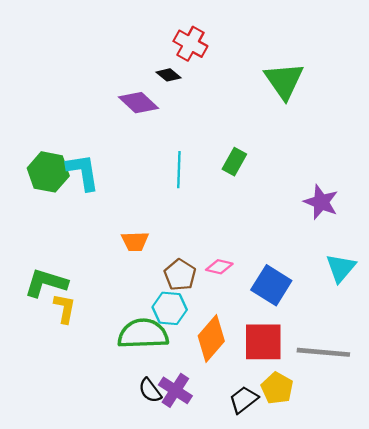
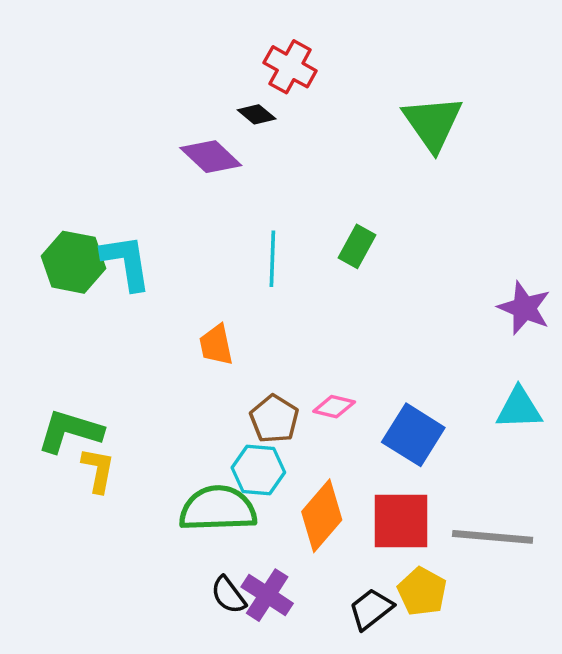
purple star: (321, 202) -> (524, 308), moved
orange trapezoid: (135, 241) -> (216, 345), moved, turned 80
cyan triangle: (341, 268) -> (519, 408), turned 48

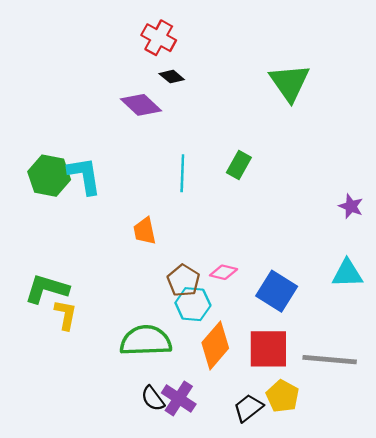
red cross: (290, 67) -> (159, 38), moved
purple star: (524, 308) -> (351, 206), size x0.7
cyan hexagon: (258, 470) -> (193, 304), moved

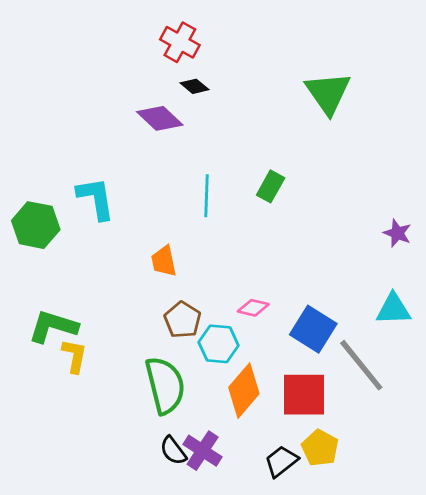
green hexagon: (49, 176) -> (36, 225), moved
brown pentagon: (183, 281) -> (183, 320), moved
green semicircle: (146, 341) -> (165, 385), turned 78
gray line: (330, 360) -> (361, 365), moved, turned 46

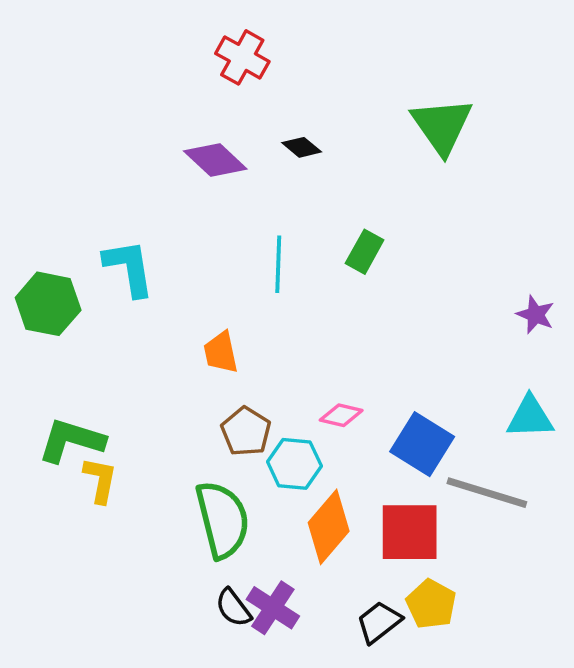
black diamond: (195, 86) -> (302, 147), moved
gray line: (361, 365) -> (487, 493), turned -34

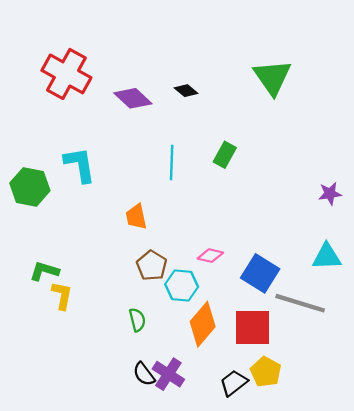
red cross: (242, 57) -> (66, 74), moved, size x1.5
purple star: (535, 315) -> (330, 194), turned -30
green L-shape: (71, 440) -> (44, 271), size x0.7
green semicircle: (223, 520) -> (137, 320), size x0.5

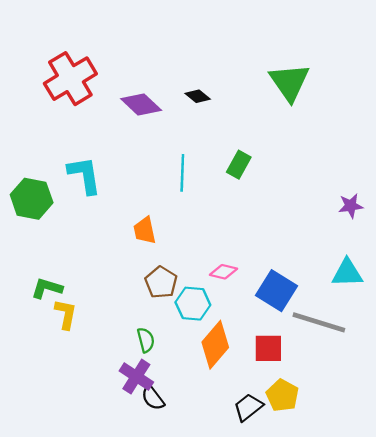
red cross: (66, 74) -> (70, 79), turned 30
red square: (252, 328) -> (268, 348), size x0.7
purple cross: (168, 374) -> (136, 377), moved

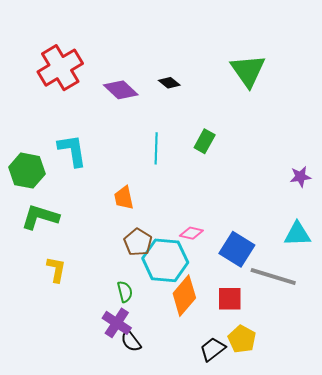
green L-shape: (47, 288) -> (40, 217), moved, size x1.4
cyan hexagon: (193, 304) -> (165, 260), size x1.5

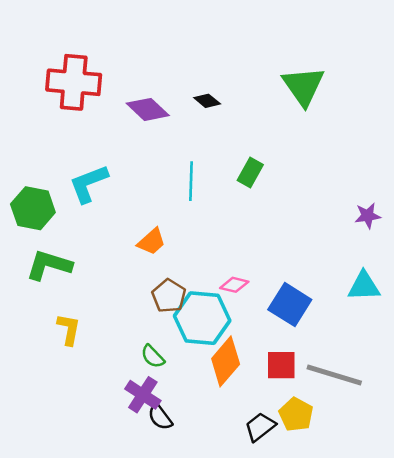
red cross: (60, 68) -> (74, 82), turned 36
cyan L-shape: (72, 150) -> (89, 184), turned -102
orange trapezoid: (124, 198) -> (151, 242), turned -120
gray line: (273, 277) -> (334, 375), moved
green semicircle: (125, 292) -> (153, 356), turned 150

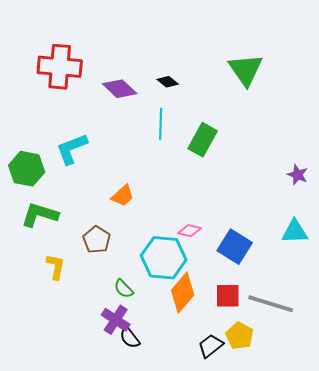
green rectangle: (250, 172) -> (203, 140), size x1.4
cyan line: (191, 181) -> (161, 124), moved
purple star: (368, 216) -> (298, 175), turned 30
brown pentagon: (169, 296) -> (97, 240), moved

